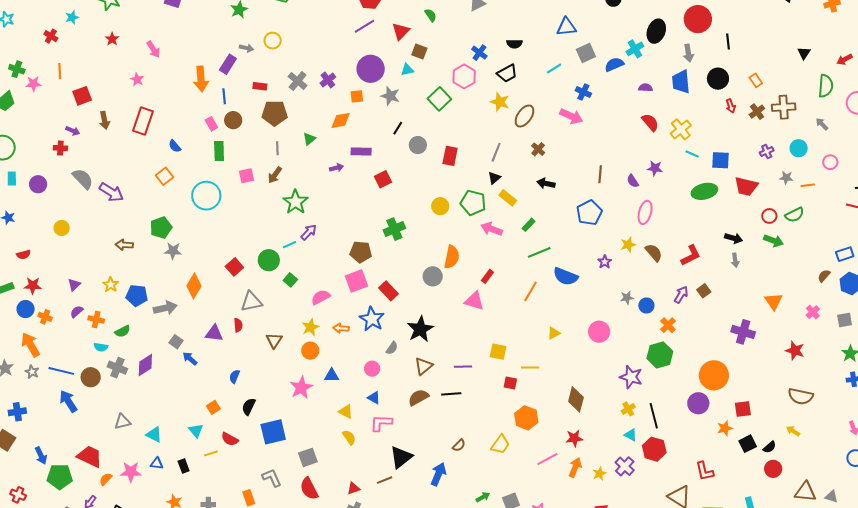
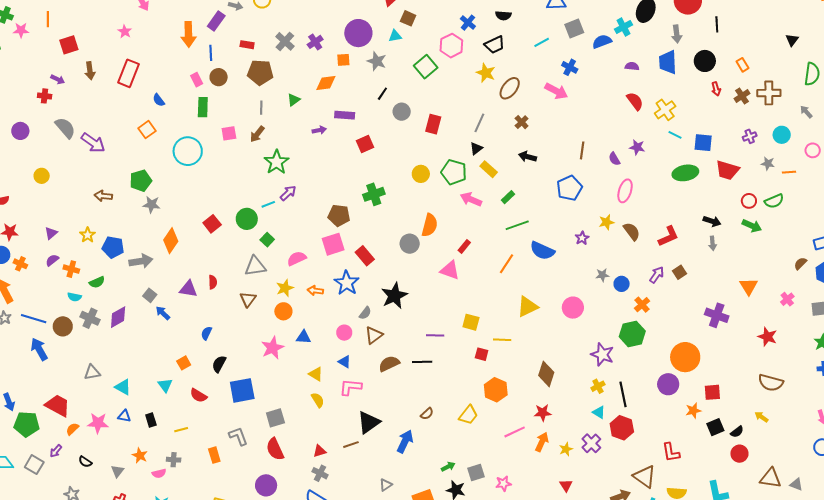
gray triangle: (251, 302) -> (255, 266), moved
yellow triangle: (554, 333) -> (527, 307), size x1.6
brown triangle: (423, 366) -> (374, 335), moved
yellow line: (211, 453) -> (181, 430), moved

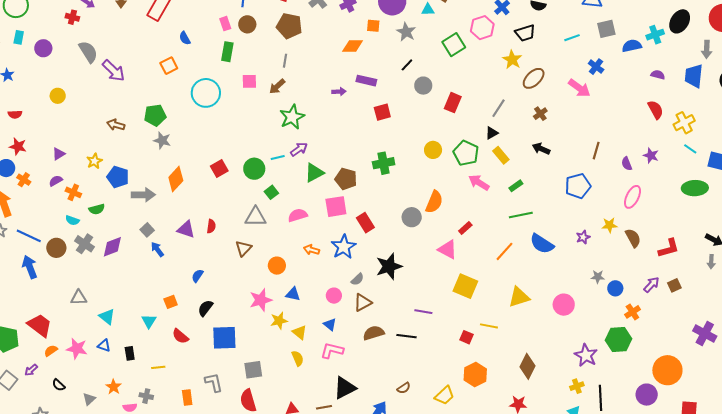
green triangle: (294, 100) -> (314, 173), moved, size x1.5
yellow star: (285, 288) -> (279, 321), moved
yellow square: (471, 322) -> (465, 286), moved, size x1.4

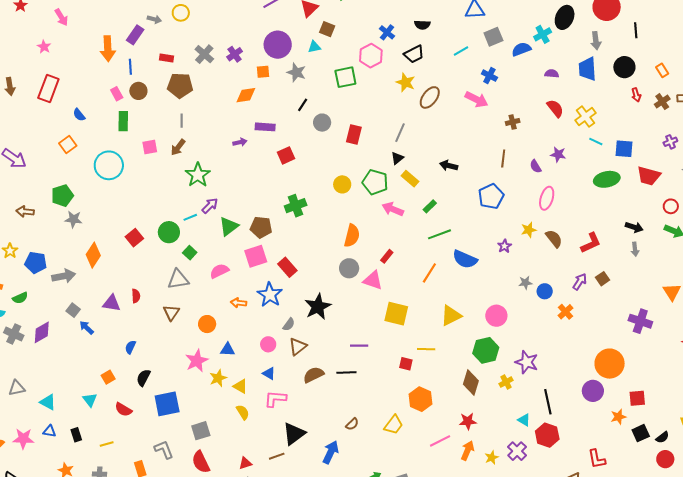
green square: (454, 45) -> (345, 77), turned 30
brown cross: (540, 114) -> (513, 122), moved, turned 32
gray circle: (412, 217) -> (349, 268), moved
green hexagon: (619, 339) -> (486, 350), moved
yellow cross: (577, 386) -> (506, 382), moved

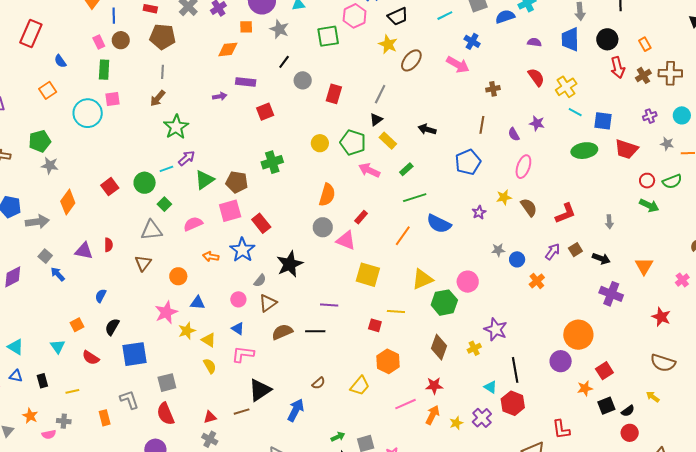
red arrow: (636, 95) -> (618, 68), size x1.5
pink square: (150, 147) -> (113, 99), moved
black arrow: (634, 227) -> (601, 259), moved
green hexagon: (486, 350) -> (444, 303), moved
red square: (637, 398) -> (604, 371), turned -30

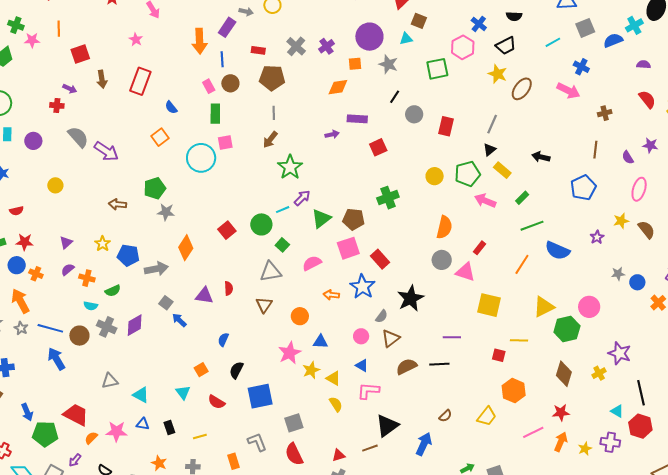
green pentagon: (353, 142) -> (467, 174), turned -30
purple cross: (482, 418) -> (610, 442), turned -36

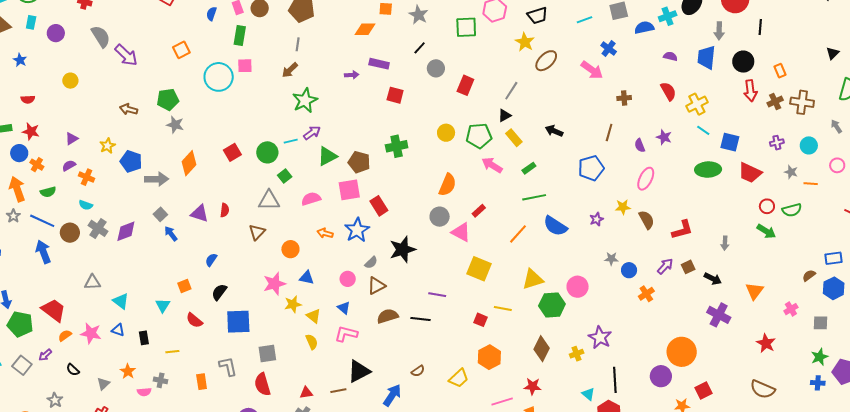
blue semicircle: (171, 107) -> (211, 14), moved, turned 48
red square: (378, 147) -> (395, 95), turned 30
green semicircle: (113, 291) -> (48, 192), moved

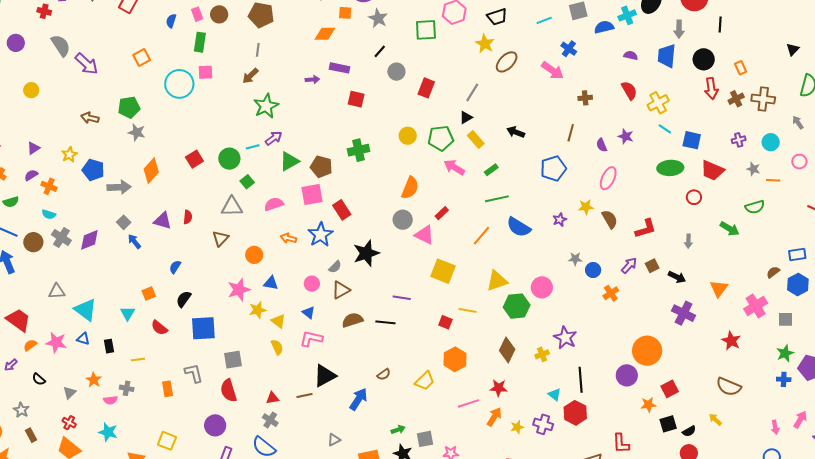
red circle: (767, 206) -> (694, 197), moved
cyan triangle: (121, 301) -> (86, 310), size x1.4
pink cross: (791, 309) -> (756, 306), size x1.6

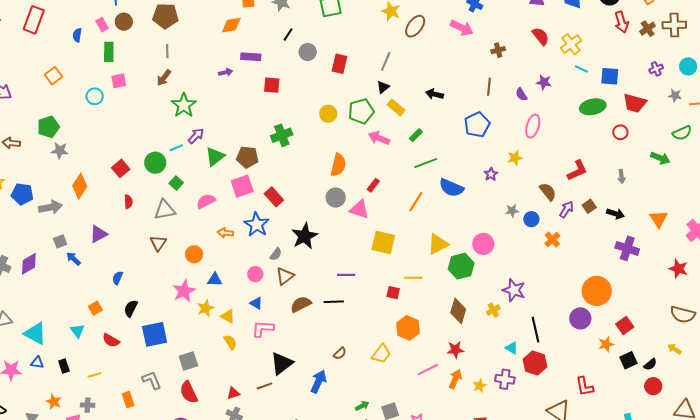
cyan circle: (179, 84) -> (95, 96), size x0.6
red semicircle: (188, 217) -> (128, 202), moved
brown semicircle: (610, 219) -> (548, 192), moved
purple triangle: (163, 221) -> (98, 234), turned -36
gray square: (124, 222) -> (60, 241), turned 32

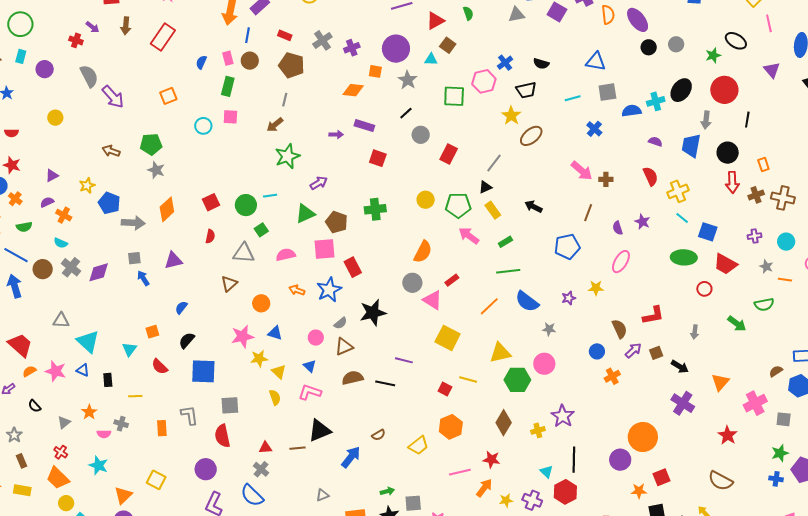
pink arrow: (462, 28) -> (582, 171), moved
purple arrow: (196, 136) -> (319, 183), moved
gray star: (512, 211) -> (549, 329), moved

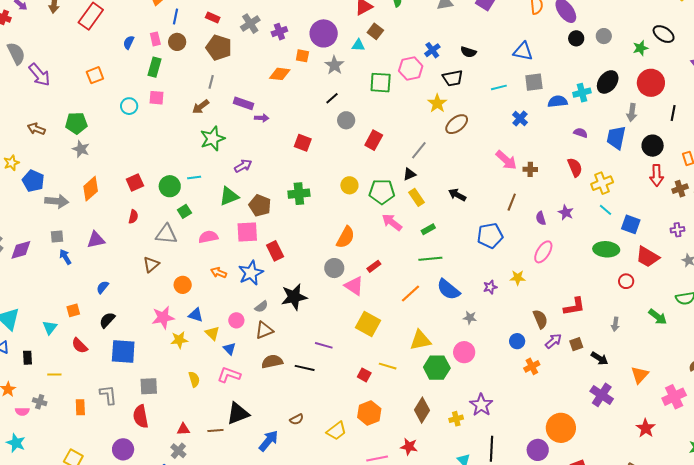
purple rectangle: (364, 126) -> (243, 103), moved
yellow triangle: (279, 372) -> (212, 333), moved

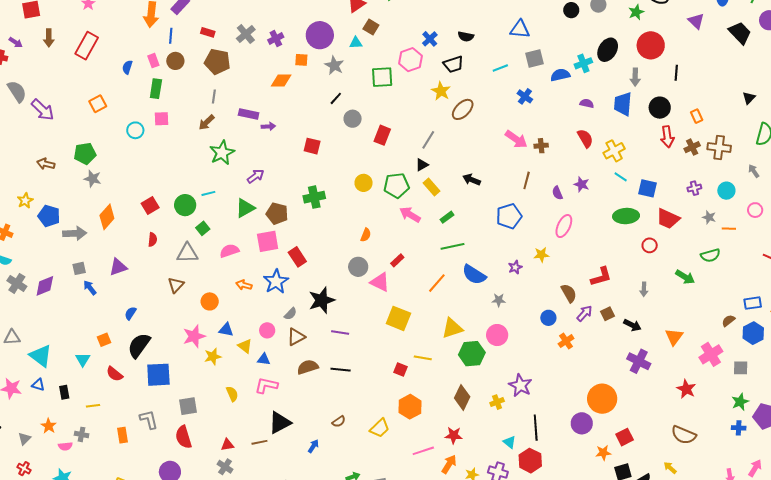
orange semicircle: (345, 237) -> (366, 235), size x0.6
black semicircle: (107, 320) -> (139, 345), size x1.5
purple line: (324, 345) -> (340, 333), moved
blue triangle: (230, 349) -> (264, 359), turned -32
blue arrow: (269, 441) -> (313, 446), size x0.6

